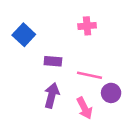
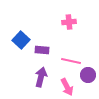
blue square: (24, 35) -> (21, 40), moved

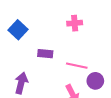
blue square: (21, 40) -> (18, 30), moved
purple arrow: (41, 77) -> (21, 83), moved

